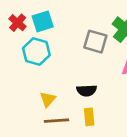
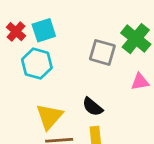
black semicircle: (87, 90) -> (93, 107), turned 42
yellow triangle: (48, 99) -> (49, 117), size x1.5

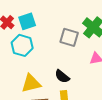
yellow triangle: (49, 117) -> (31, 83), turned 35

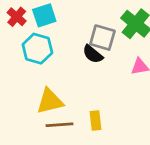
black semicircle: (62, 76) -> (93, 54), moved

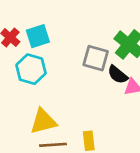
black semicircle: (93, 54) -> (118, 75), moved

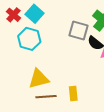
cyan square: (38, 36) -> (34, 14), turned -30

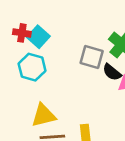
red cross: (14, 15) -> (22, 33), moved, turned -32

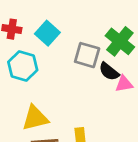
cyan square: (38, 37) -> (47, 33), moved

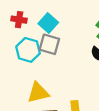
gray square: (87, 55) -> (49, 44), moved

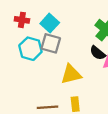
yellow triangle: (38, 93) -> (71, 74), moved

